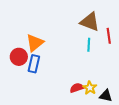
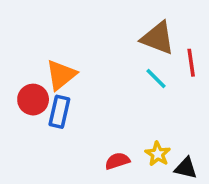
cyan line: (89, 45) -> (156, 78), turned -48
red semicircle: (77, 88) -> (117, 161), moved

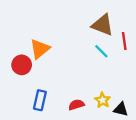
blue rectangle: (59, 112) -> (40, 100), moved

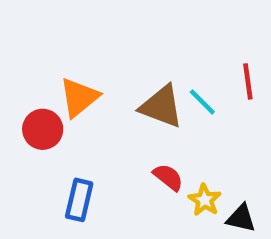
brown triangle: (103, 25) -> (161, 106), moved
red semicircle: (76, 105) -> (168, 177), moved, turned 56

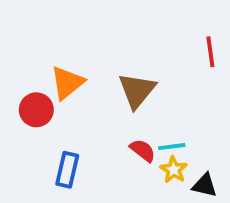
red line: (248, 81) -> (210, 52), moved
cyan line: (202, 102) -> (172, 147), moved, turned -52
brown triangle: (161, 106) -> (137, 90), turned 48

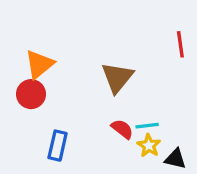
orange triangle: (67, 83) -> (39, 64), moved

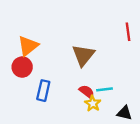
blue rectangle: (58, 146) -> (43, 91), moved
yellow star: (149, 146) -> (93, 104), moved

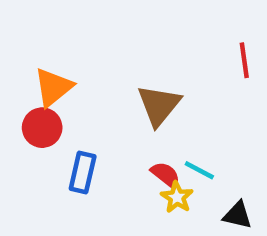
cyan line: (104, 89) -> (199, 170), turned 35

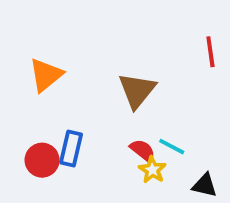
red circle: (42, 128) -> (42, 160), moved

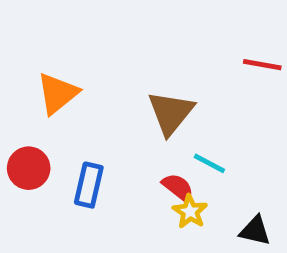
red line: (210, 52) -> (262, 65), turned -72
cyan line: (172, 147) -> (209, 163), moved
red circle: (42, 160) -> (29, 168), moved

